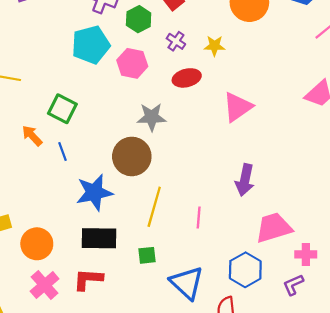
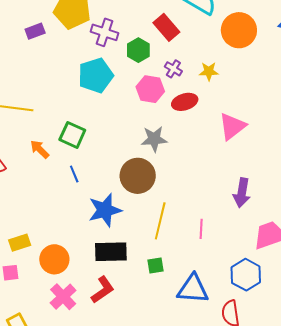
pink hexagon: (132, 63) -> (150, 89), moved
orange arrow: (32, 136) -> (40, 149), moved
red L-shape: (88, 279) -> (103, 290), turned 144
blue triangle: (187, 283) -> (193, 289), turned -36

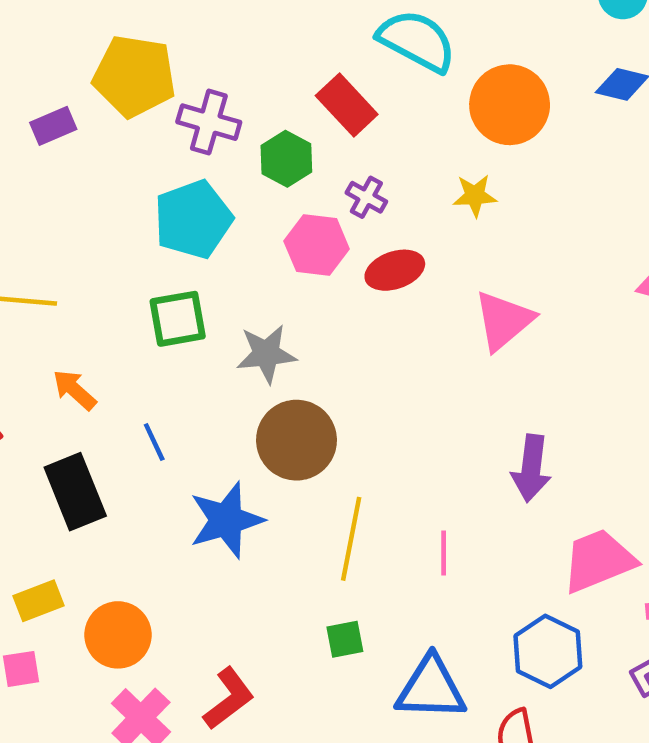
yellow star: (209, 71) -> (475, 196), moved
green square: (72, 135) -> (178, 319), moved, turned -32
gray star: (154, 139) -> (266, 354), moved
black rectangle: (111, 252) -> (75, 492), moved, turned 72

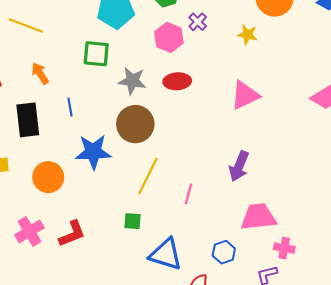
red ellipse: (395, 270) -> (177, 81), moved
orange circle: (118, 635) -> (48, 177), moved
blue hexagon: (548, 651) -> (224, 252), size x0.7

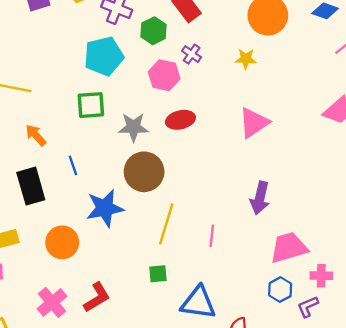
blue hexagon: (224, 252) -> (280, 290), moved

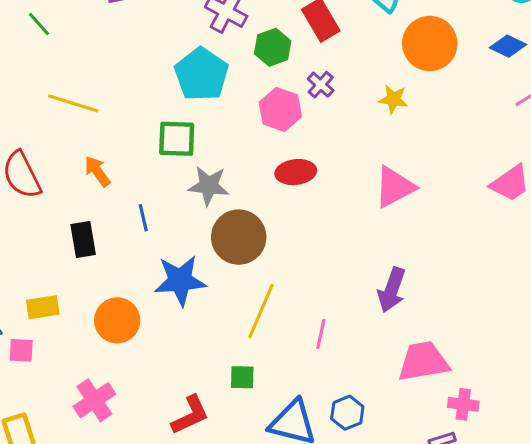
cyan pentagon: (104, 56) -> (201, 74), turned -30
gray star: (133, 127) -> (209, 186), moved
black rectangle: (31, 186) -> (83, 239), size x0.7
blue hexagon: (280, 290) -> (347, 413), moved
red L-shape: (97, 297) -> (190, 415), moved

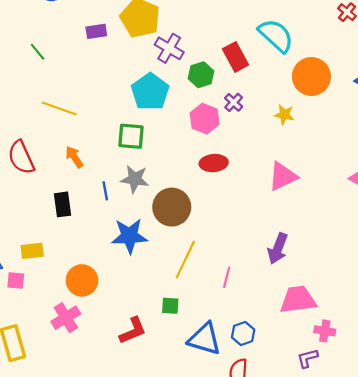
gray star: (209, 186) -> (135, 179), moved
orange circle: (117, 320) -> (82, 280), moved

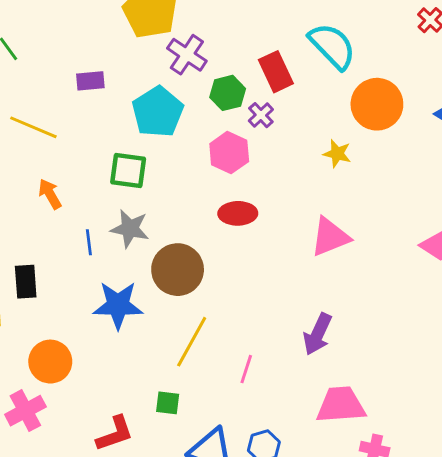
purple rectangle: (96, 31) -> (90, 81), moved
purple cross: (234, 102) -> (261, 115), moved
black rectangle: (62, 204) -> (26, 282), moved

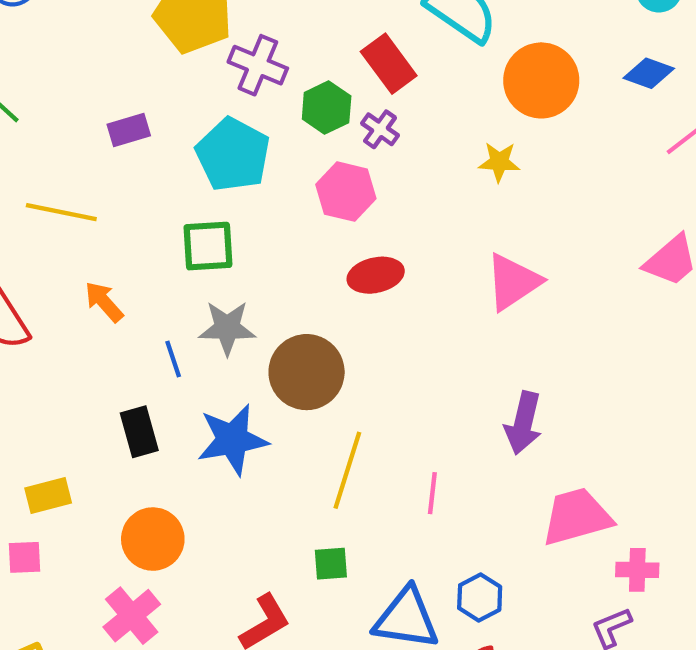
black rectangle: (26, 282) -> (139, 432), moved

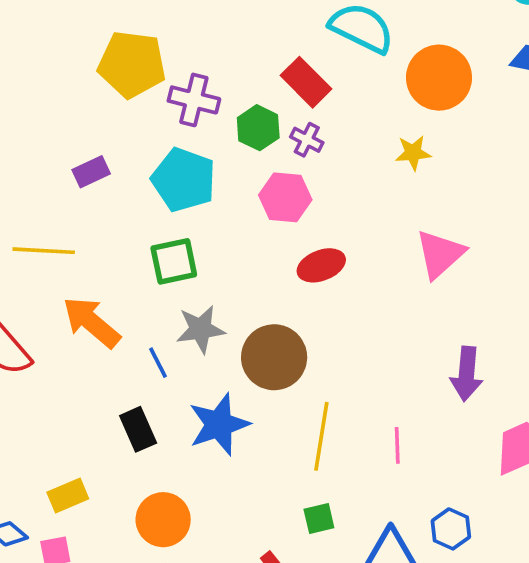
orange arrow: (104, 302) -> (91, 322), size x1.6

